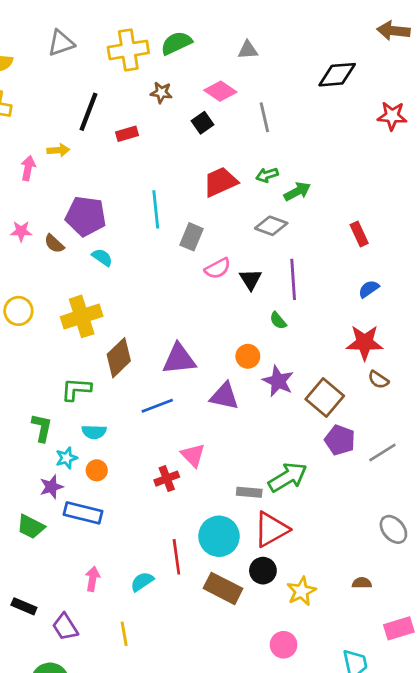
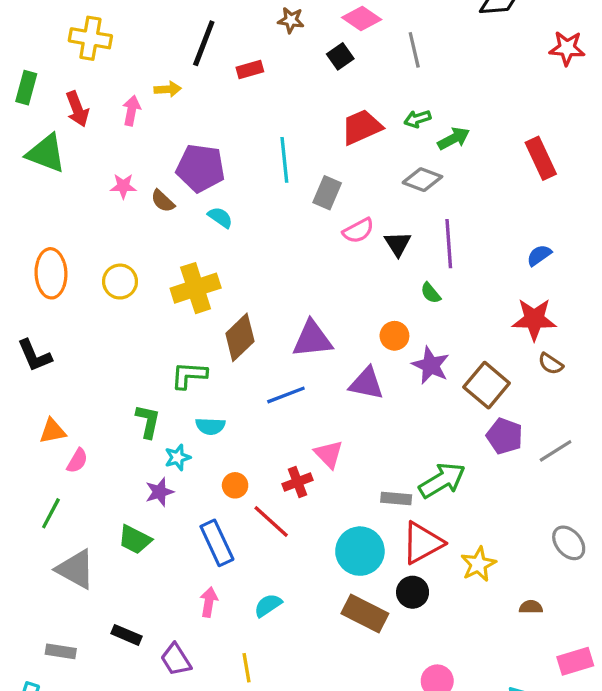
red rectangle: (359, 234) -> (541, 158), moved, size x1.4
orange circle: (97, 470) -> (235, 485), moved
blue rectangle: (83, 513) -> (217, 543), moved, turned 51
red line: (176, 557) -> (271, 521), moved, turned -40
yellow star: (301, 591) -> (478, 564), moved

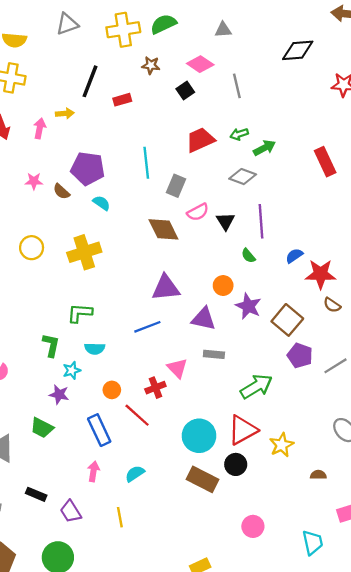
blue semicircle: (539, 255) -> (294, 256), moved
brown diamond: (240, 337) -> (163, 229), moved, turned -72
purple star: (159, 492) -> (59, 394), turned 30
gray rectangle: (396, 498) -> (214, 354), moved

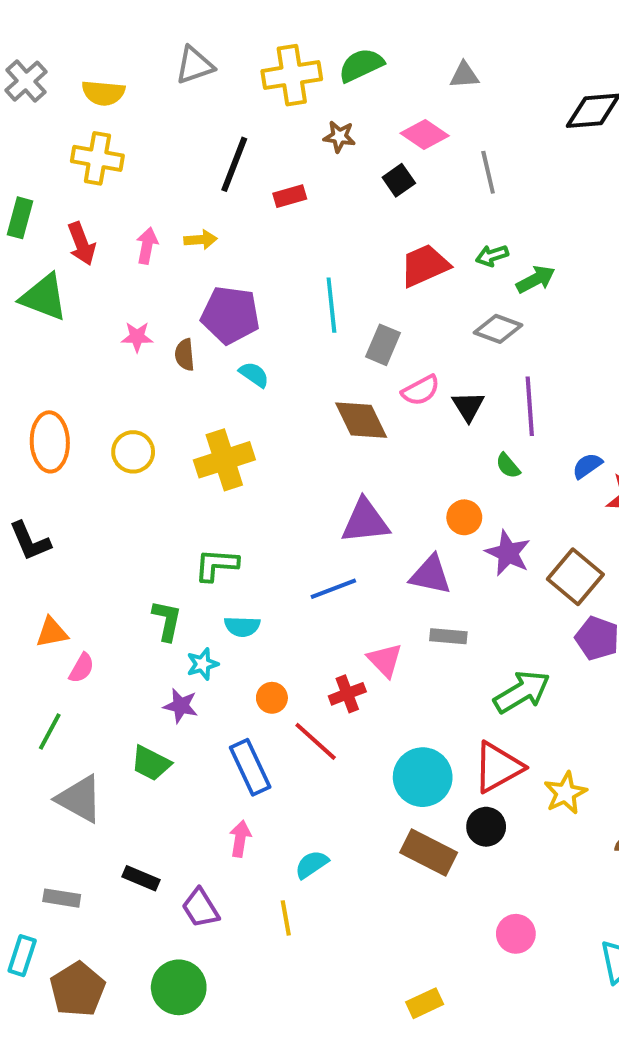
yellow arrow: (65, 113) -> (201, 240), moved
brown semicircle: (61, 191) -> (185, 355), turned 42
cyan semicircle: (135, 474) -> (312, 864), moved

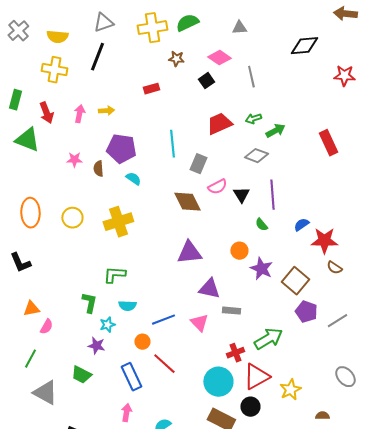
black line: (234, 164) -> (97, 57), moved
purple triangle: (431, 575) -> (209, 289), moved
blue line: (333, 589) -> (163, 320), moved
red cross: (347, 694) -> (235, 353), moved

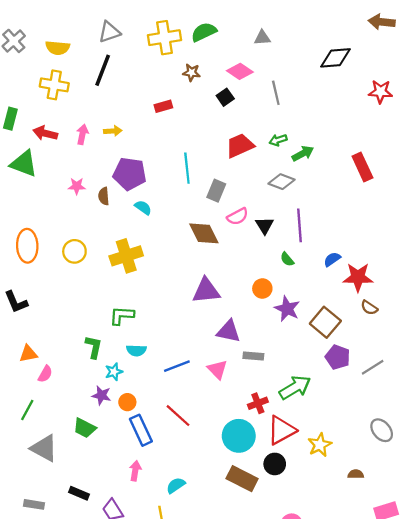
red arrow: (46, 113) -> (45, 133), turned 125
orange circle: (142, 342) -> (127, 402), moved

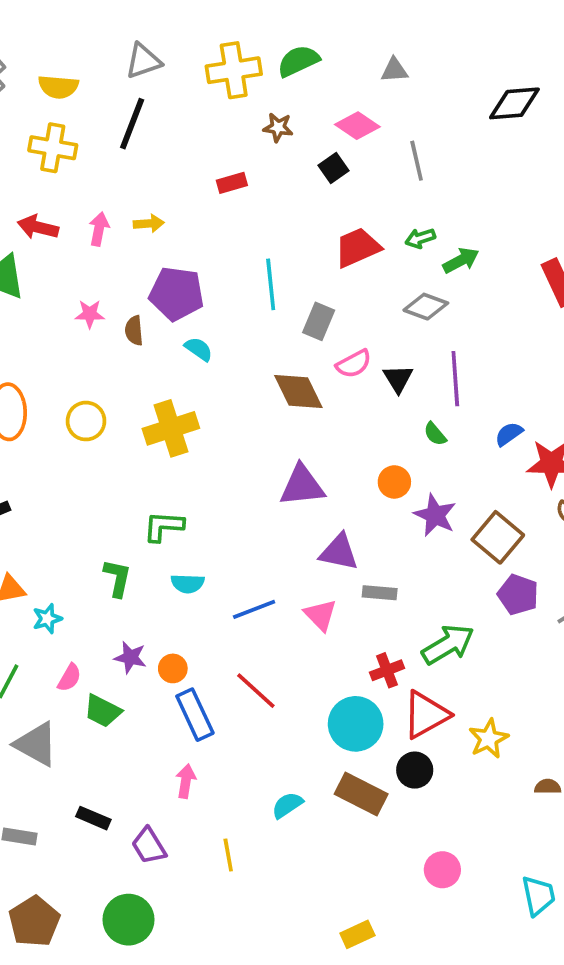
cyan star: (114, 372) -> (47, 619), moved
pink semicircle: (45, 374) -> (69, 678), moved
cyan semicircle: (176, 485) -> (287, 805), moved

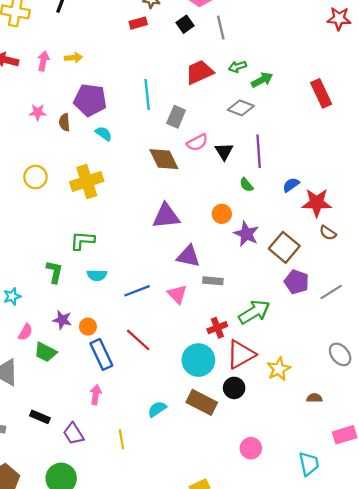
gray line: (417, 161) -> (221, 28), moved
red rectangle: (232, 183) -> (138, 23), moved

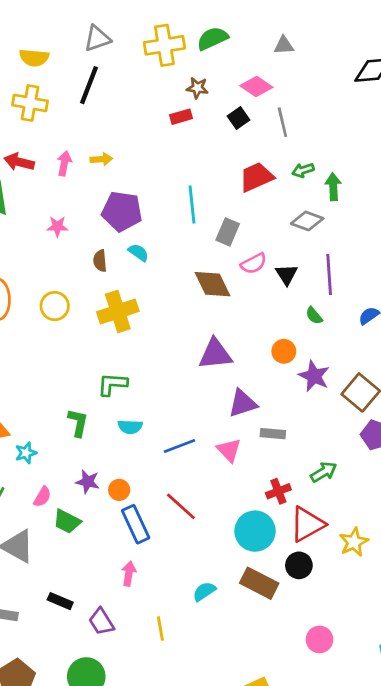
green arrow: (262, 80) -> (333, 187), turned -65
brown semicircle: (64, 122) -> (100, 261), moved
purple triangle: (188, 256) -> (243, 403), turned -30
green arrow: (254, 312) -> (324, 472), size x0.7

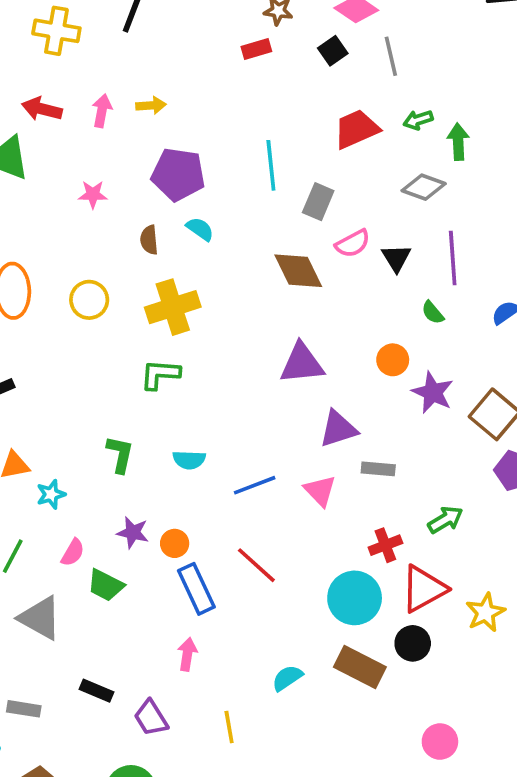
green L-shape: (112, 384) -> (160, 374), moved

